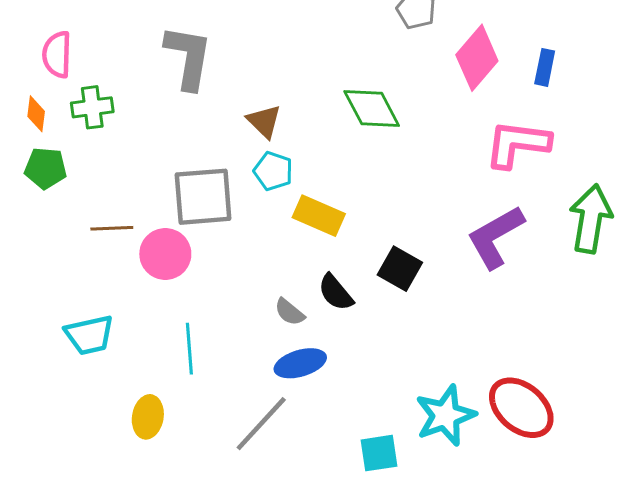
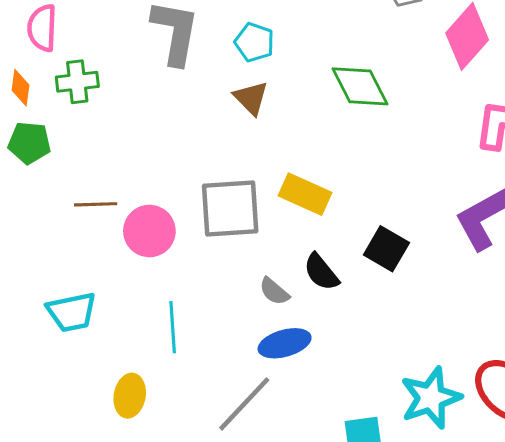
cyan pentagon: (273, 171) -> (254, 42), moved
gray square: (203, 197) -> (230, 209), moved

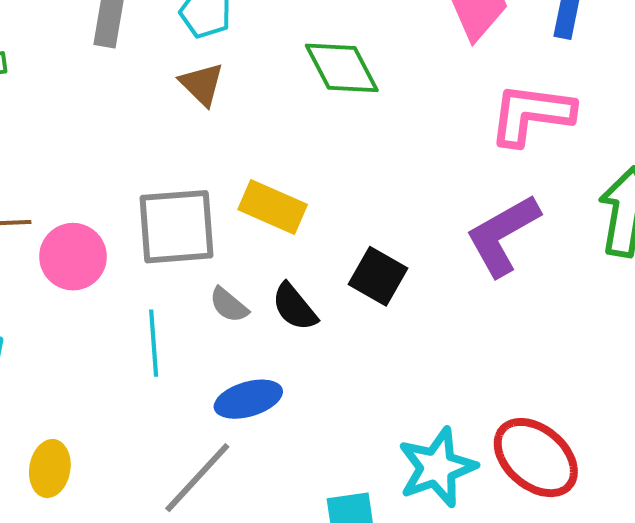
gray semicircle: (274, 291) -> (229, 305), moved
cyan line: (173, 327) -> (154, 343), moved

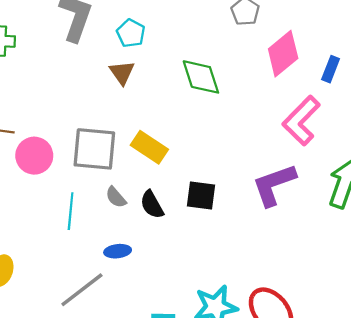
pink L-shape: (531, 114) -> (301, 121), turned -63
black square: (378, 276) -> (201, 196), turned -32
blue ellipse: (248, 399) -> (118, 251), size x0.7

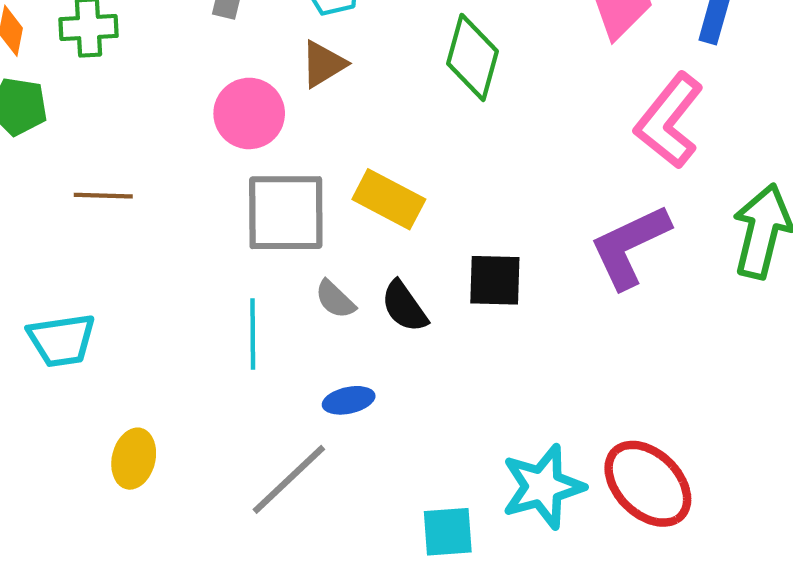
brown triangle: (122, 73) -> (323, 64), turned 40
green diamond: (201, 77) -> (472, 57), turned 39
pink circle: (34, 156) -> (249, 113), moved

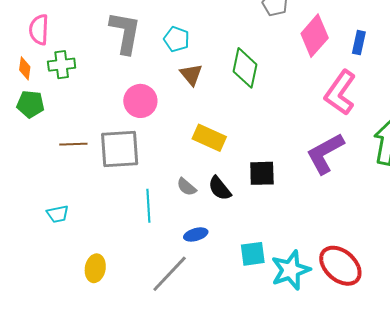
brown triangle: (323, 64) -> (191, 75), moved, turned -35
gray square: (286, 213) -> (120, 149), moved
cyan trapezoid: (62, 340) -> (58, 214), size x0.7
cyan square: (448, 532) -> (253, 254), moved

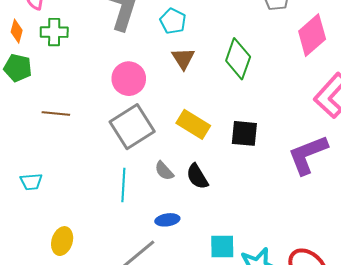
gray square: (120, 149) -> (132, 127), moved, turned -36
black square: (262, 173) -> (244, 133), moved

